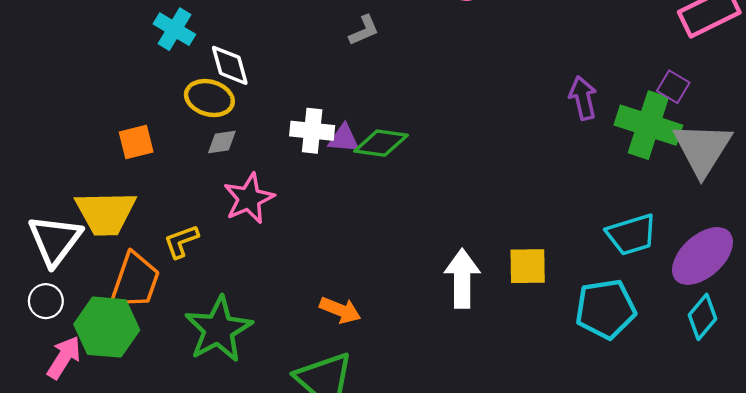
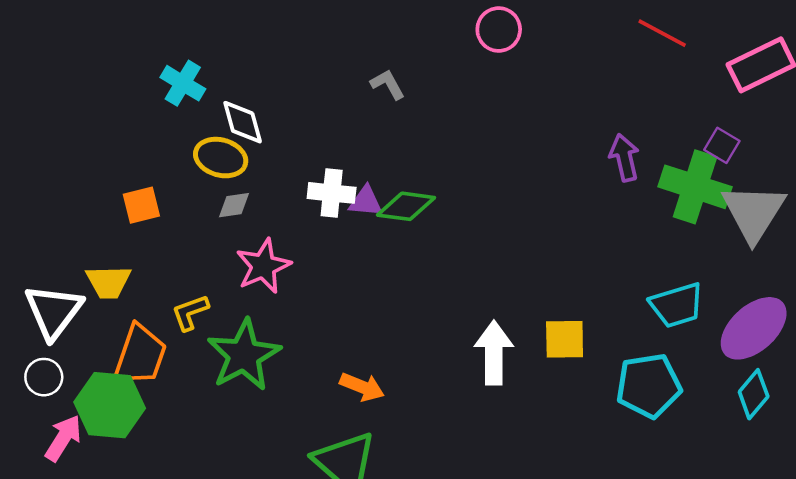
gray L-shape: (364, 30) -> (388, 84), turned -96
yellow trapezoid: (106, 213) -> (108, 282), size x0.7
green star: (218, 329) -> (244, 355), moved

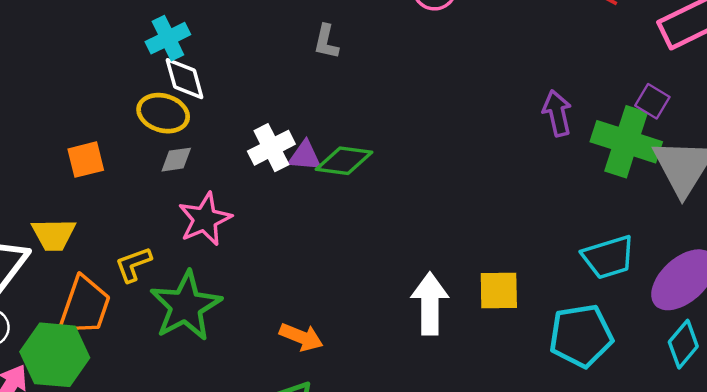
cyan cross: (183, 83) -> (168, 38), moved, turned 33
gray L-shape: (388, 84) -> (326, 42), turned -138
white cross: (332, 193) -> (271, 148), turned -33

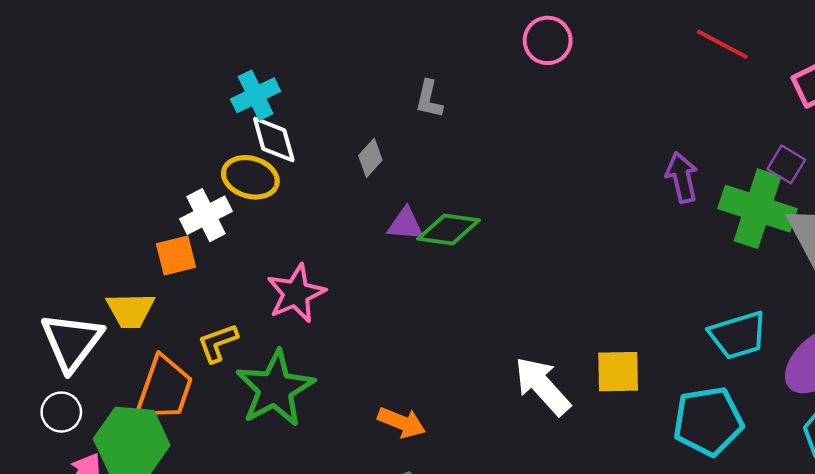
white cross: (271, 148) -> (206, 215), moved
orange square: (86, 160) -> (176, 256), moved
gray diamond: (176, 160) -> (370, 158), moved, turned -40
white arrow: (430, 304) -> (542, 386), turned -42

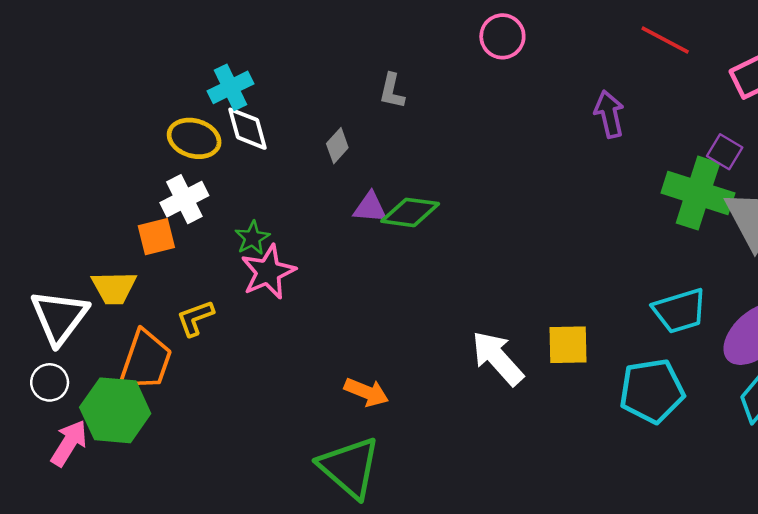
yellow ellipse: (250, 177) -> (194, 138), moved
purple arrow: (682, 177) -> (609, 114), moved
green star: (275, 389) -> (252, 238), moved, size x0.5

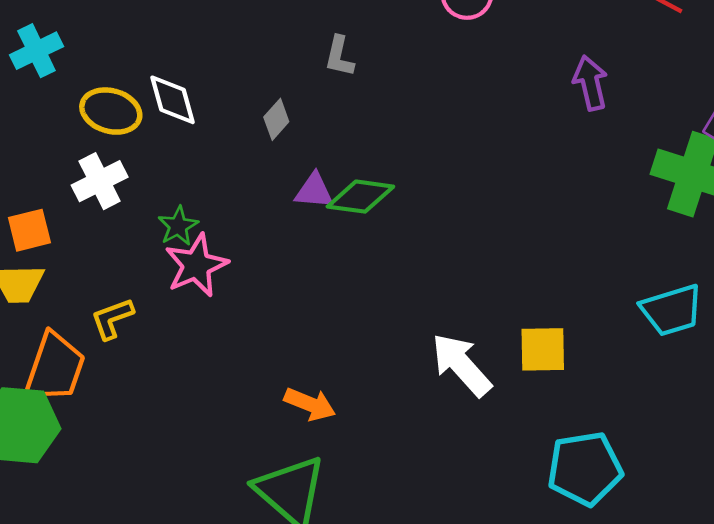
cyan cross: (230, 87) -> (36, 51), moved
orange square: (156, 237) -> (29, 230), moved
cyan pentagon: (652, 391) -> (585, 469), moved

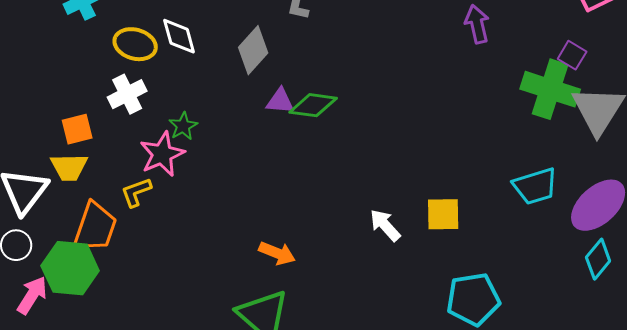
gray diamond: (276, 119) -> (253, 50), size x1.6
pink star: (196, 265) -> (162, 154), moved
white arrow: (461, 365) -> (385, 225), size x0.7

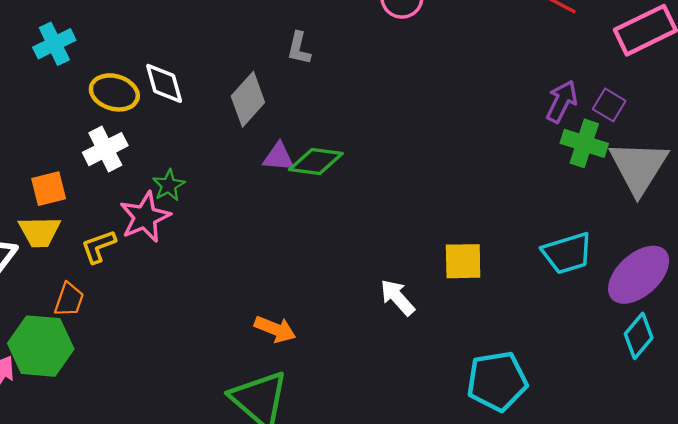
purple arrow: (477, 24) -> (562, 101), moved, turned 39
green cross: (550, 89) -> (584, 143), size x0.7
yellow L-shape: (136, 192) -> (98, 246), moved
yellow square: (443, 214) -> (463, 261), moved
orange trapezoid: (95, 227) -> (69, 300), size x0.6

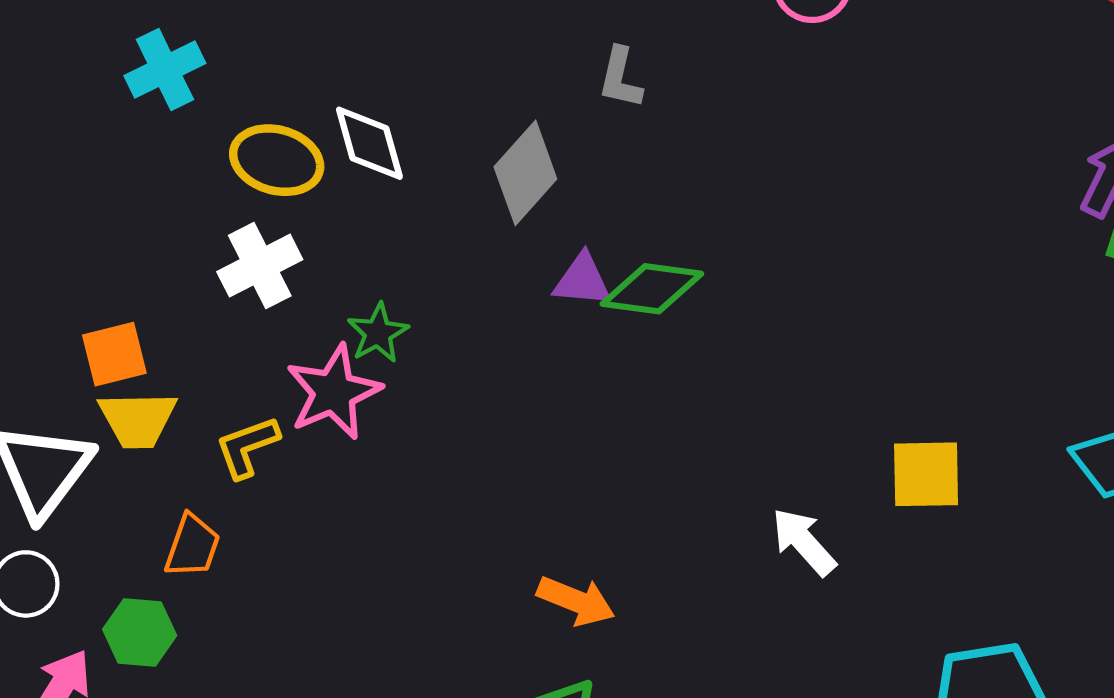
orange square: (49, 189) -> (114, 354), moved
green hexagon: (41, 346) -> (140, 632), size x0.6

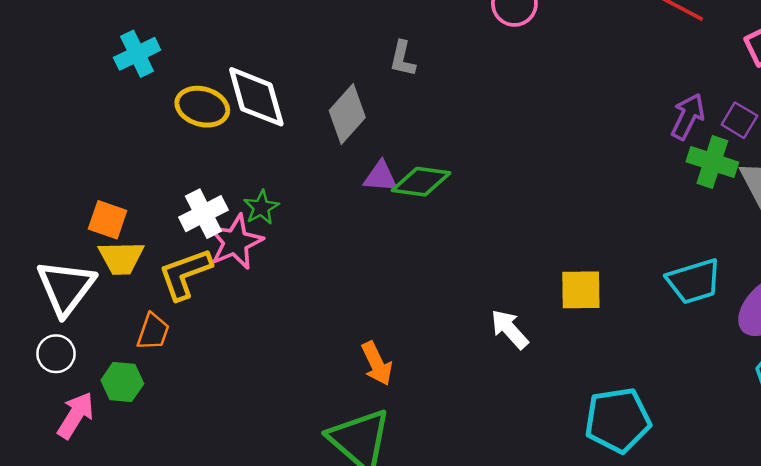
white diamond: (369, 143) -> (256, 97), size x1.4
white cross: (260, 266) -> (203, 214), moved
orange square: (114, 354) -> (108, 220), turned 33
yellow L-shape: (247, 447) -> (185, 274), size x1.4
orange arrow: (576, 601) -> (377, 364), turned 42

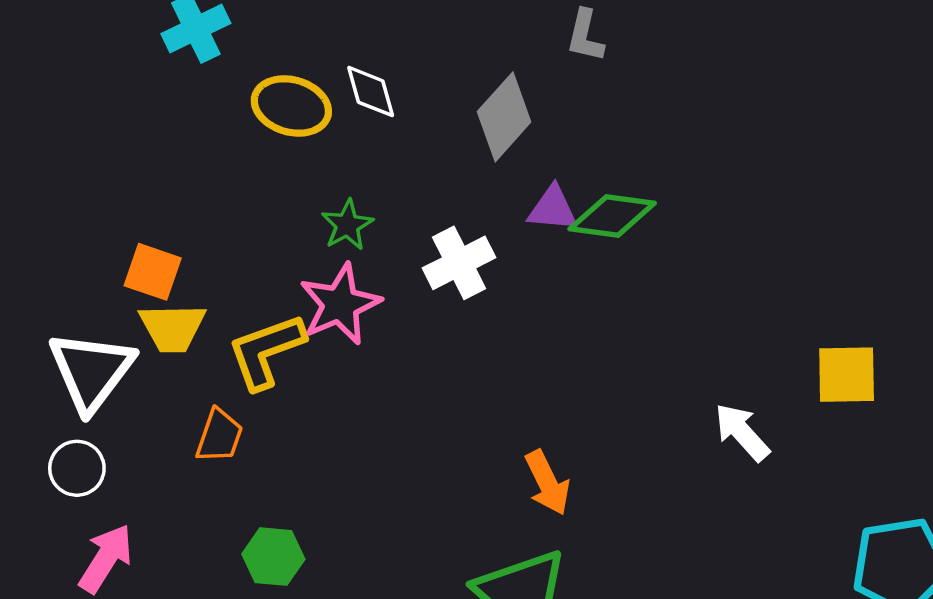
white diamond: (256, 97) -> (371, 92), size x0.6
green star: (261, 207) -> (347, 225), moved
white cross: (203, 214) -> (459, 263), moved
green hexagon: (122, 382) -> (273, 557), moved

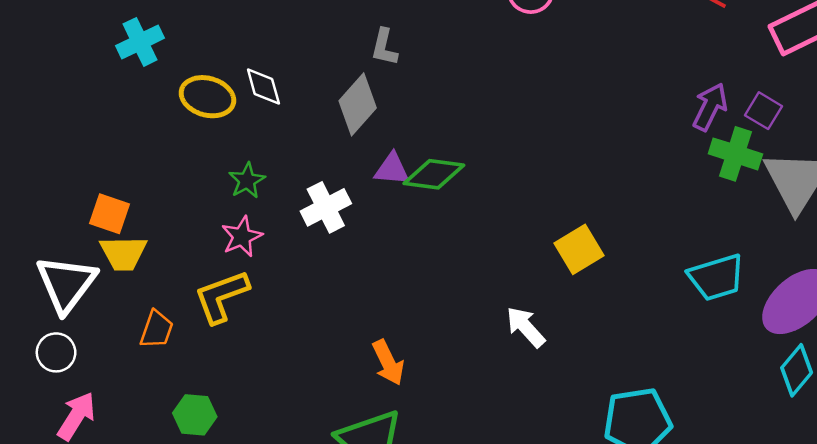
gray L-shape: (585, 36) -> (384, 47), moved
pink star: (340, 304) -> (242, 237), size x0.7
yellow L-shape: (266, 351) -> (221, 296), moved
yellow square: (847, 375) -> (579, 249), moved, turned -30

